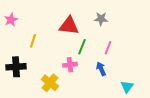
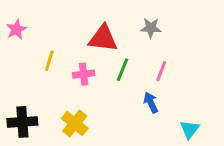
pink cross: (70, 65) -> (84, 74), moved
black cross: (16, 67) -> (22, 122), moved

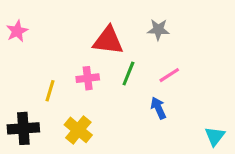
yellow line: (49, 61) -> (50, 91), moved
pink line: (161, 71) -> (169, 75), turned 36
cyan triangle: (190, 129) -> (215, 136), moved

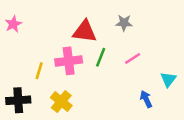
pink cross: (88, 78) -> (69, 61), size x1.5
blue arrow: (158, 108) -> (146, 99), moved
cyan triangle: (215, 136) -> (168, 79), moved

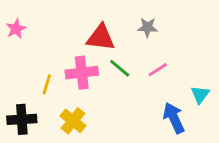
green line: (101, 57) -> (120, 68), turned -72
blue arrow: (146, 99) -> (174, 118), size x1.5

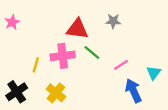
pink line: (158, 70) -> (121, 65), moved
black cross: (22, 119) -> (17, 92), turned -30

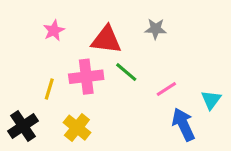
pink star: (12, 22) -> (54, 30), moved

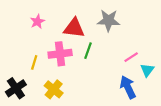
gray star: (156, 29) -> (108, 20), size x1.5
green line: (126, 72) -> (88, 51), turned 70
pink line: (166, 89) -> (131, 57), moved

